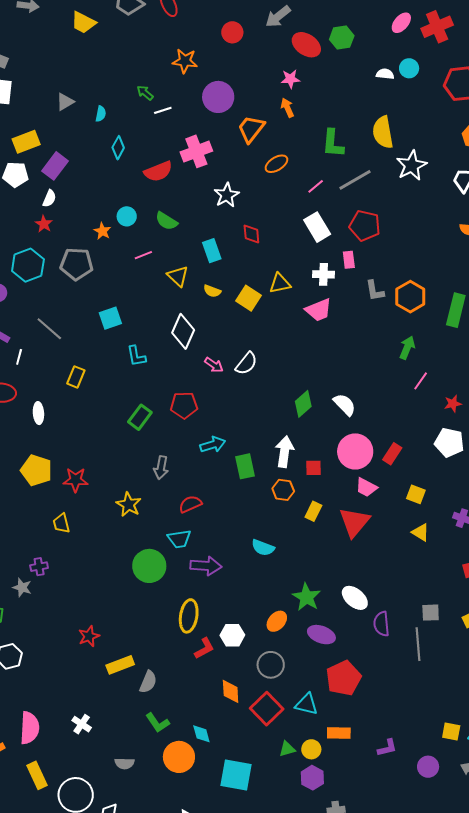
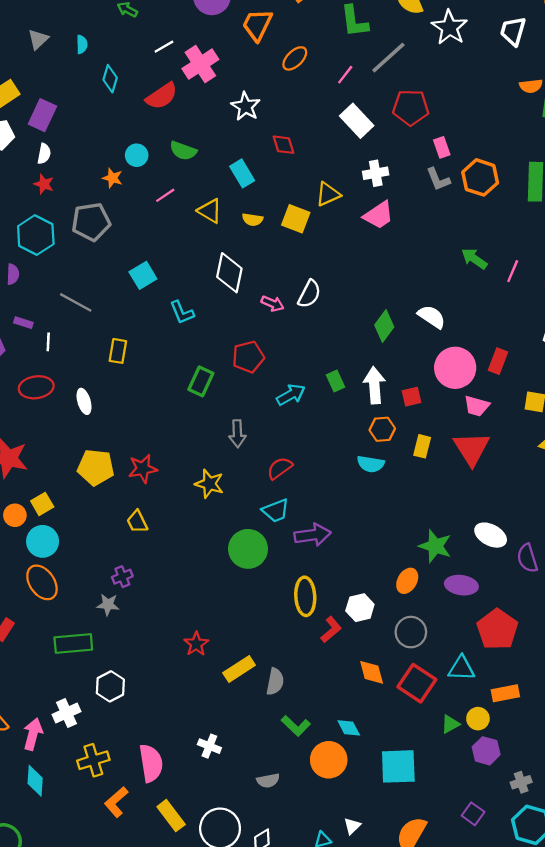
white line: (163, 110) -> (164, 47), moved
pink rectangle: (349, 260) -> (442, 147), moved
green arrow: (407, 348) -> (474, 259), moved, turned -65
green rectangle: (245, 466) -> (336, 381), moved, size x0.7
cyan semicircle: (263, 548) -> (371, 464), moved

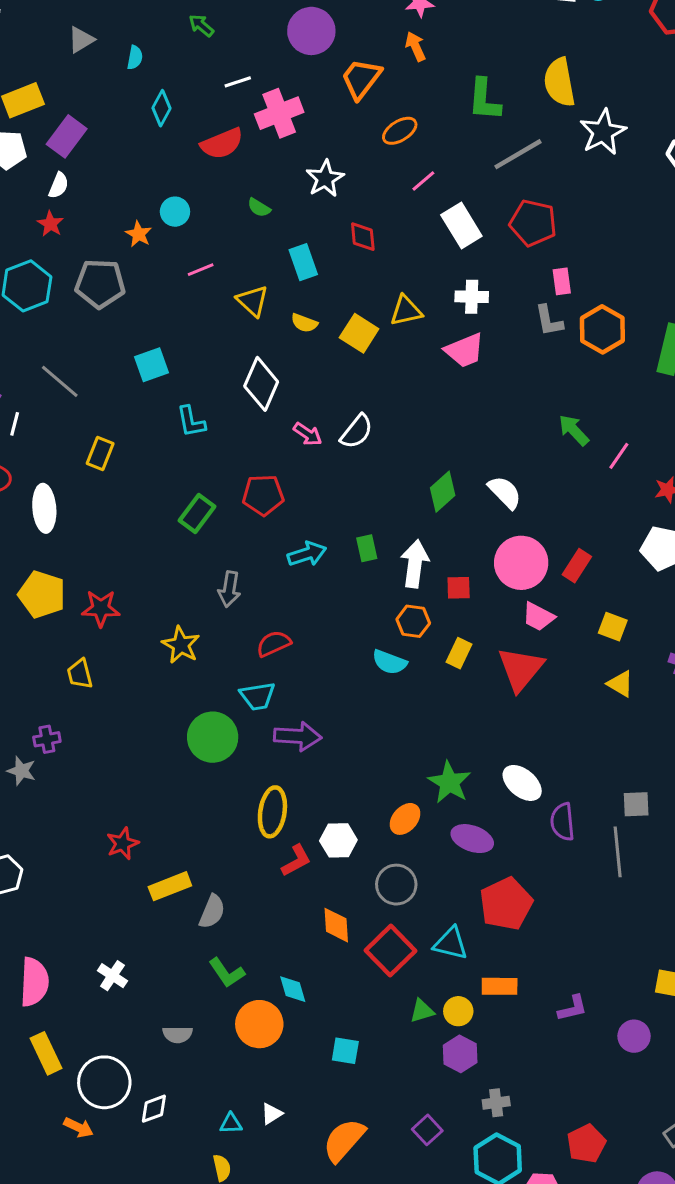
pink line: (345, 75) -> (423, 181), moved
green semicircle: (183, 151) -> (259, 208), moved, size x0.7
white ellipse: (84, 401) -> (44, 508), size x1.4
cyan square: (398, 766) -> (345, 1051), size x0.6

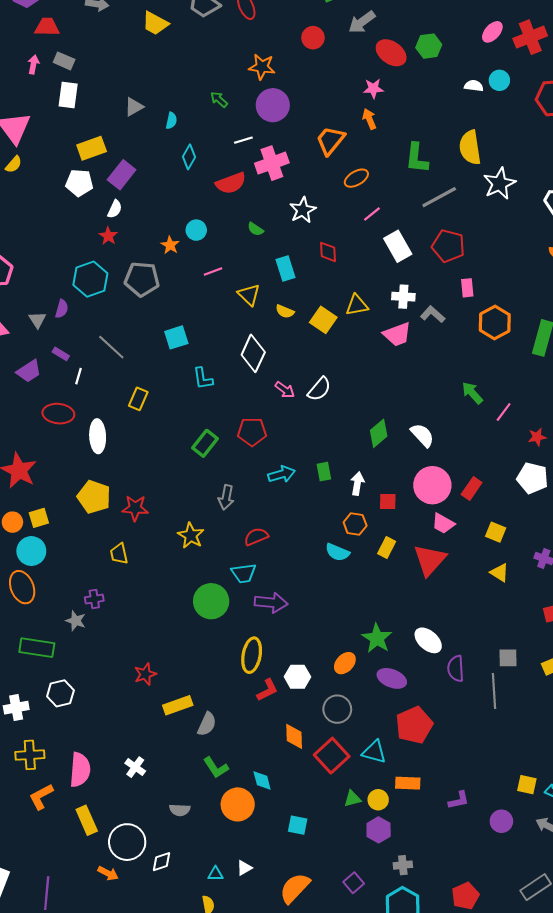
purple circle: (311, 31) -> (273, 105), moved
gray L-shape: (549, 321) -> (433, 314), moved, turned 140
white arrow: (415, 564) -> (357, 484), size x0.7

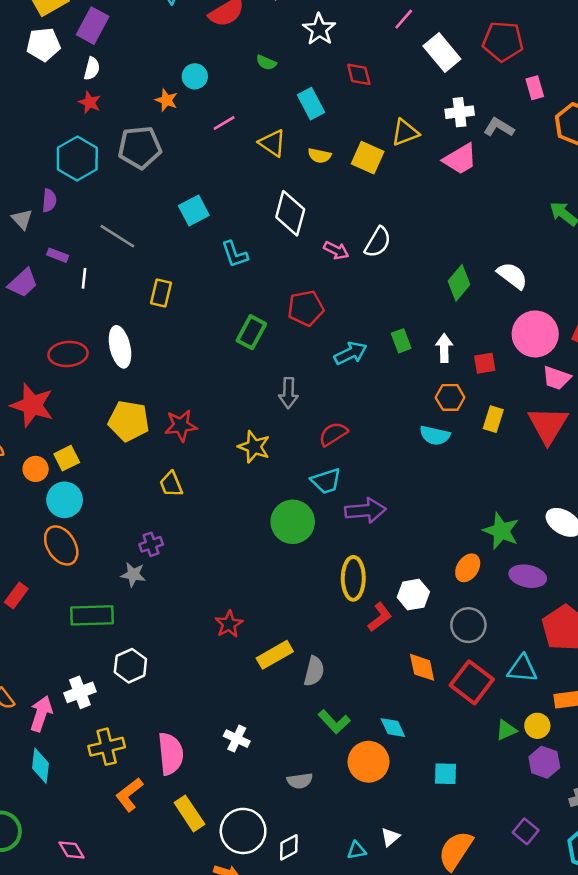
red ellipse: (58, 414) -> (68, 354), moved

